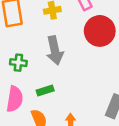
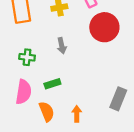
gray arrow: (55, 50) -> (62, 46), size x0.6

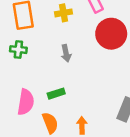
green cross: (27, 57) -> (18, 50), moved

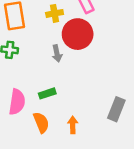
red circle: (111, 34) -> (78, 34), moved

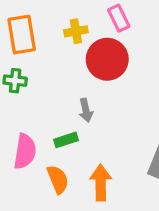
gray arrow: (57, 53) -> (86, 110), moved
orange arrow: (73, 125) -> (101, 183), size x1.5

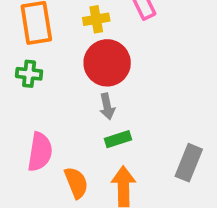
red circle: (107, 59) -> (107, 63), moved
green rectangle: (66, 140) -> (118, 139), moved

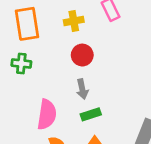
red circle: (107, 63) -> (82, 55), size x0.6
pink semicircle: (40, 152) -> (47, 114), moved

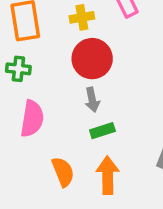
red circle: (82, 55) -> (92, 59), size x1.5
pink semicircle: (47, 114) -> (32, 119), moved

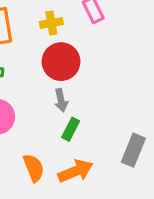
green rectangle: (102, 131) -> (71, 129), turned -45
orange arrow: (108, 175) -> (75, 171), turned 68

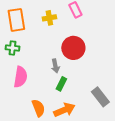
red circle: (61, 62) -> (73, 48), moved
gray rectangle: (133, 150) -> (100, 97), turned -60

